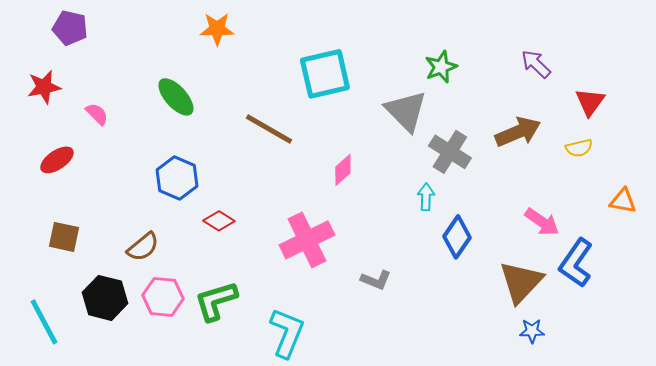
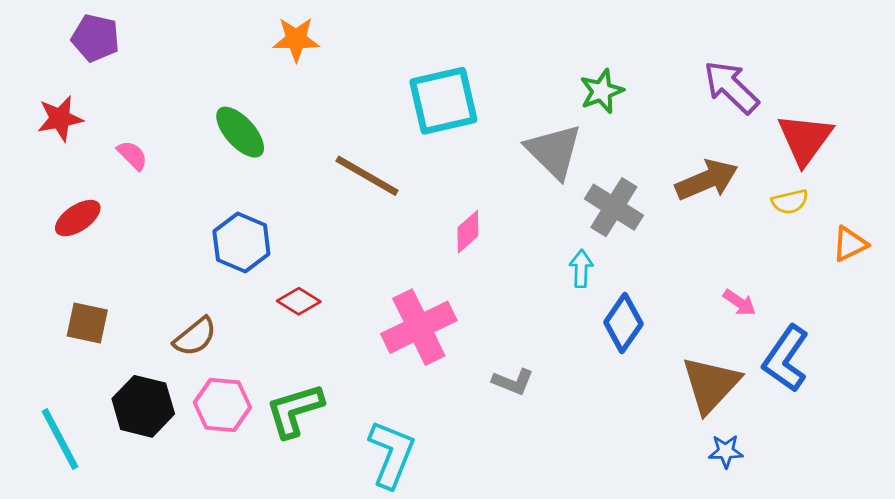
purple arrow: (536, 64) -> (731, 87), size x1.4
red triangle: (590, 102) -> (805, 139), size x1.4
orange triangle: (623, 201) -> (850, 244), moved, turned -36
pink arrow: (542, 222) -> (739, 303), size x0.7

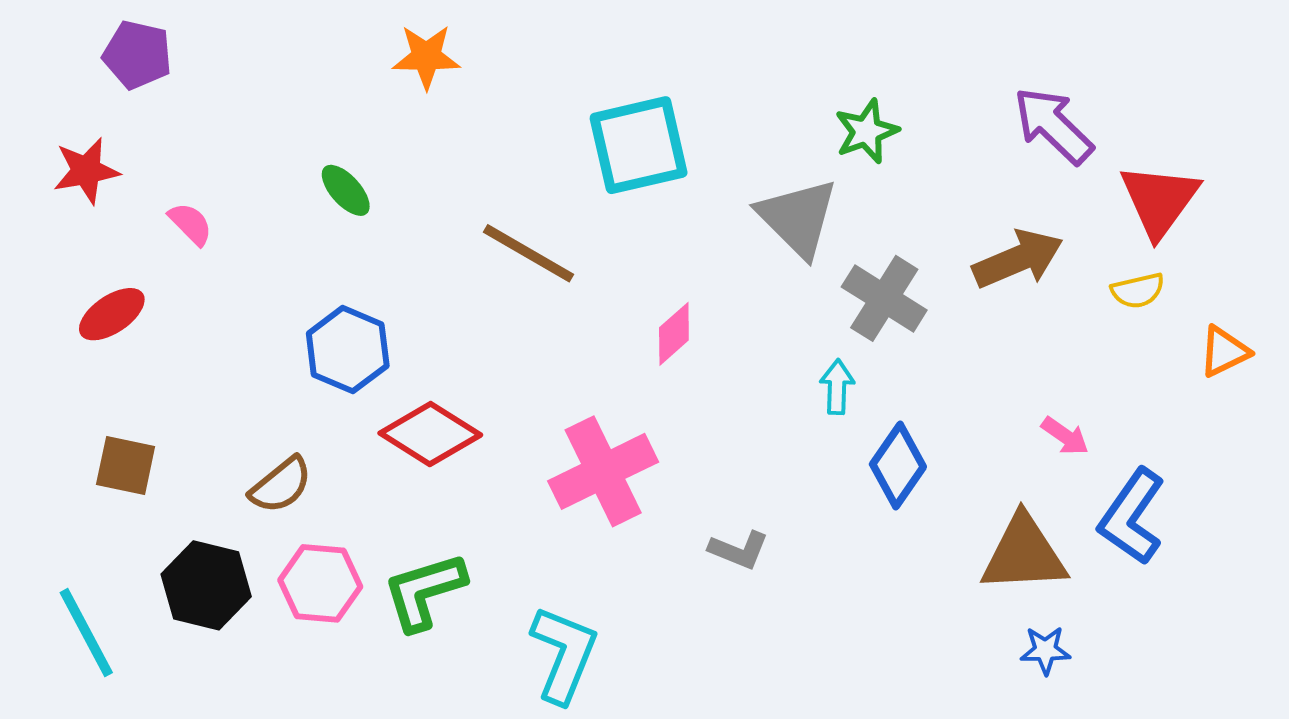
green ellipse: (240, 132) -> (346, 190), size x0.7
red diamond: (299, 301) -> (430, 434), size x1.6
brown triangle: (711, 384) -> (1024, 554), turned 44

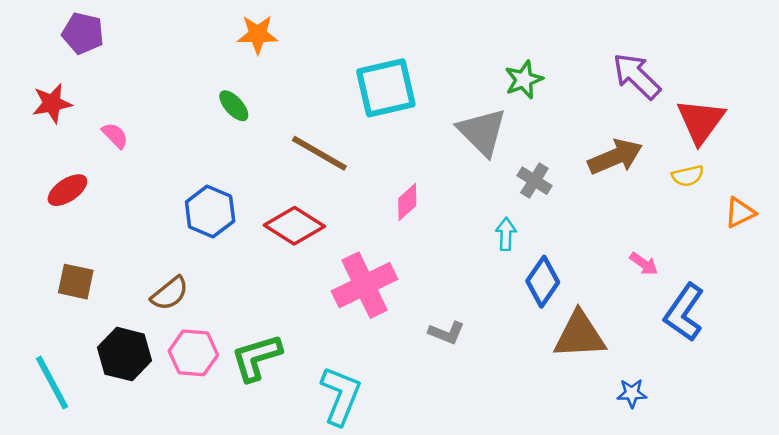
green ellipse: (346, 190) -> (234, 106), moved
gray cross: (884, 298) -> (534, 181), size x0.7
red diamond: (430, 434) -> (294, 226), moved
brown triangle: (1024, 554) -> (580, 335), moved

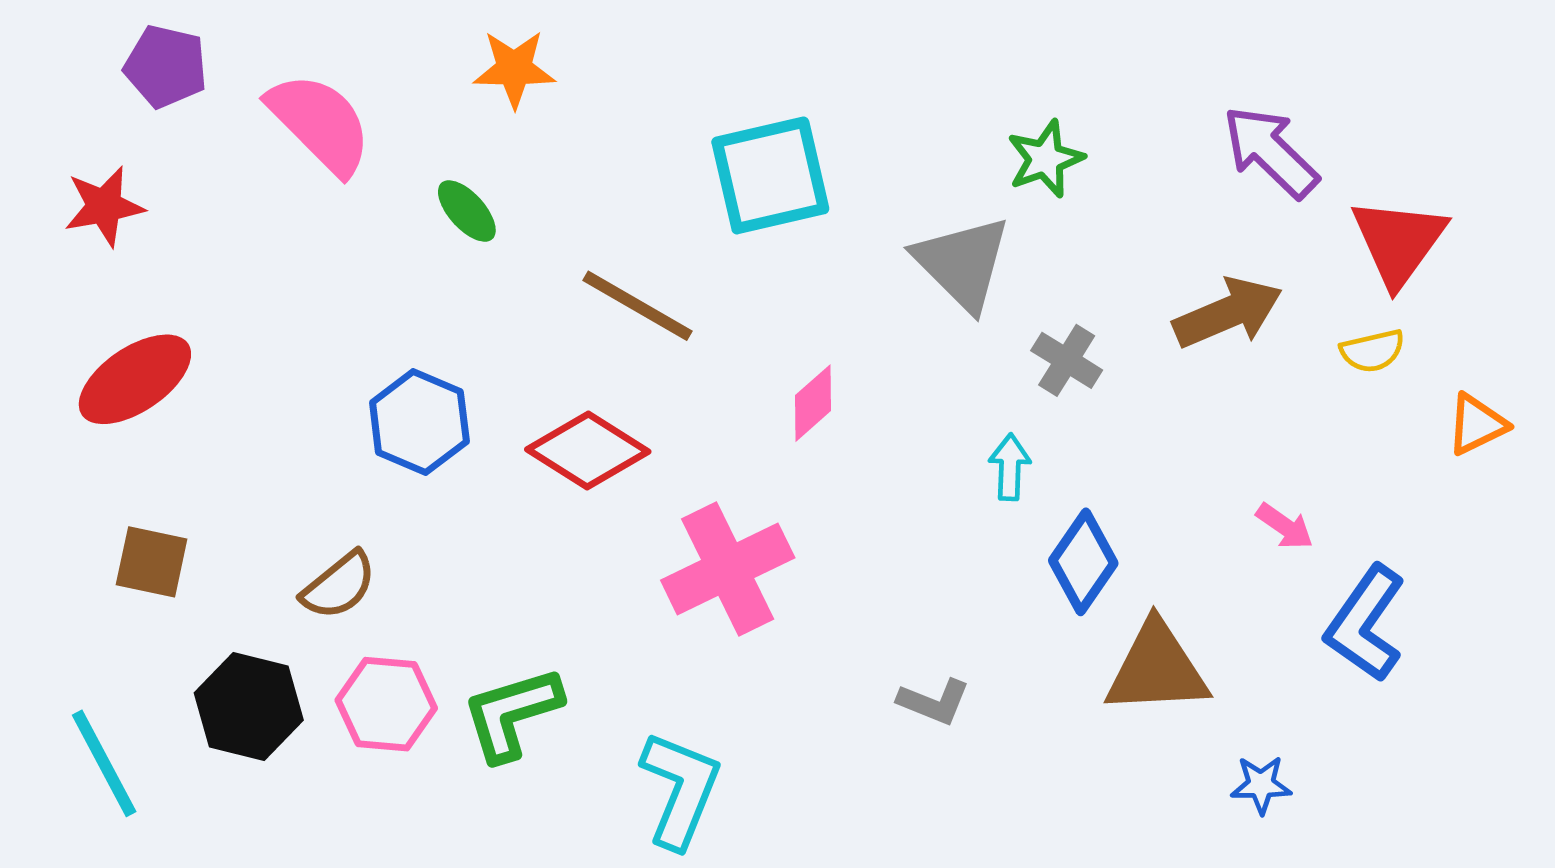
pink semicircle: (115, 135) -> (320, 123), moved, size x2.0
red ellipse: (67, 190) -> (135, 379), size x1.4
gray L-shape: (446, 333) -> (934, 702), moved

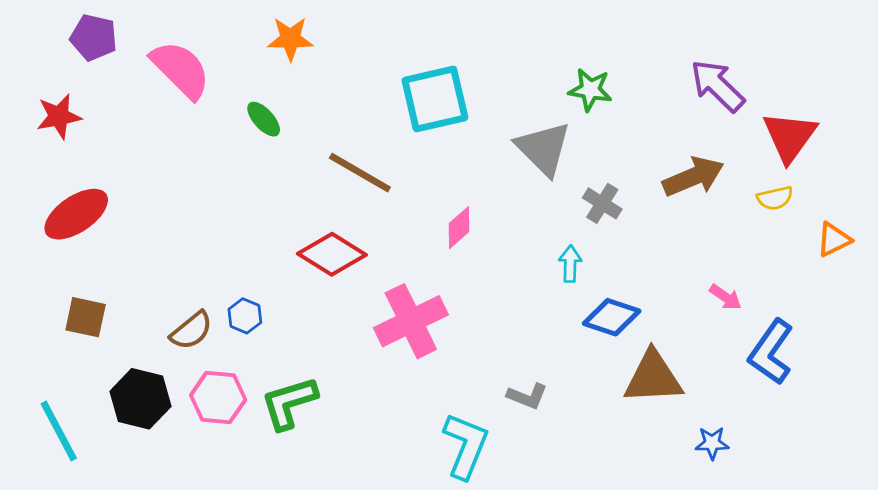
green star: (1045, 159) -> (590, 90), turned 30
blue hexagon: (419, 422) -> (245, 316), moved, size x0.6
blue diamond: (1083, 562) -> (612, 317), turned 74
cyan L-shape: (680, 789) -> (466, 446), moved

